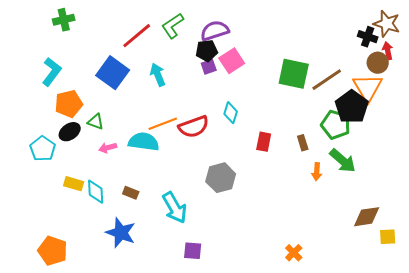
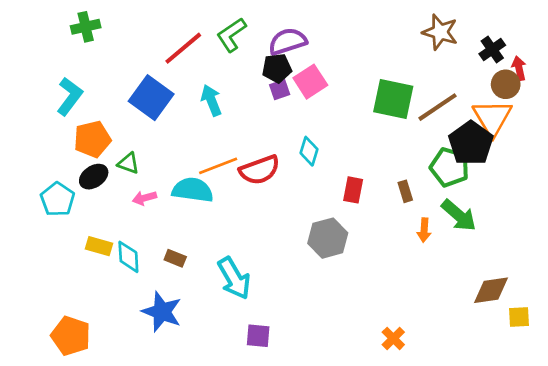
brown star: (387, 24) -> (440, 32), moved
black cross: (368, 37) -> (492, 49), turned 36
gray hexagon: (221, 178) -> (328, 238), moved

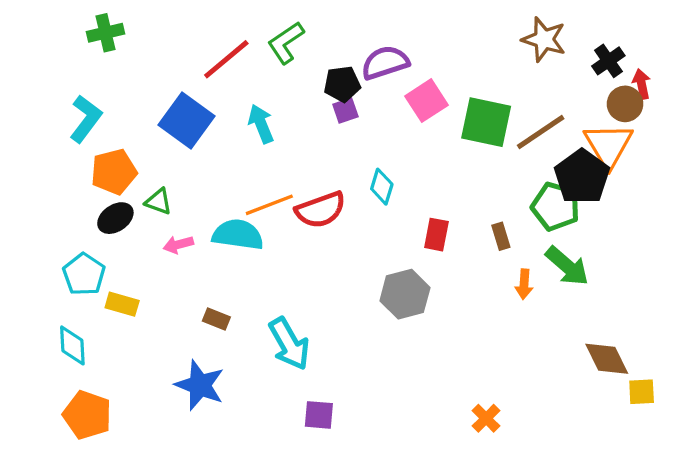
purple semicircle: (288, 41) -> (385, 63), moved
pink square: (310, 82) -> (426, 101), moved
cyan pentagon: (58, 199) -> (84, 274), moved
cyan diamond: (128, 257) -> (72, 345), moved
brown diamond: (491, 290) -> (607, 359), turned 72

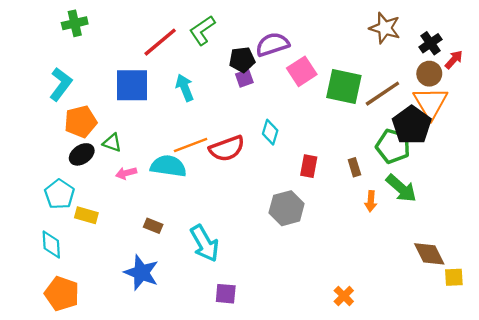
red arrow: (642, 84) -> (454, 60), turned 54
brown circle: (625, 104) -> (429, 74), moved
blue square: (187, 120) -> (132, 85), turned -36

